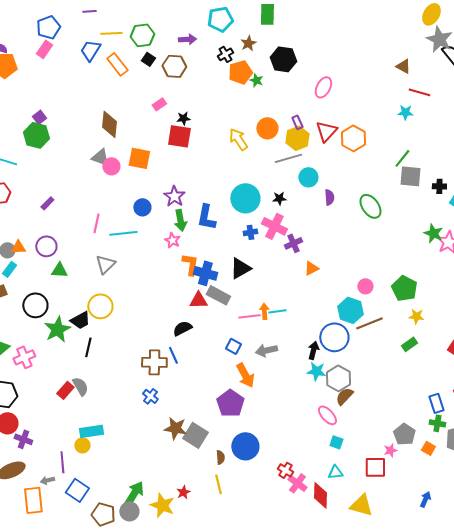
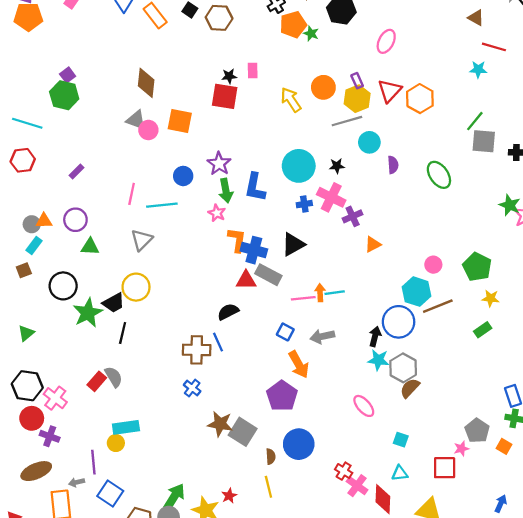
pink rectangle: (159, 104) -> (253, 71), moved, turned -56
pink cross: (24, 357) -> (55, 398), moved, turned -30
pink ellipse: (327, 415) -> (364, 406), moved

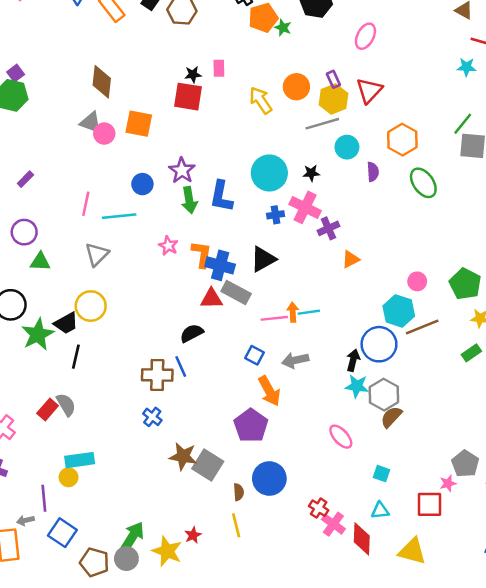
orange hexagon: (420, 99) -> (402, 140), moved
pink star: (217, 213) -> (168, 246), moved

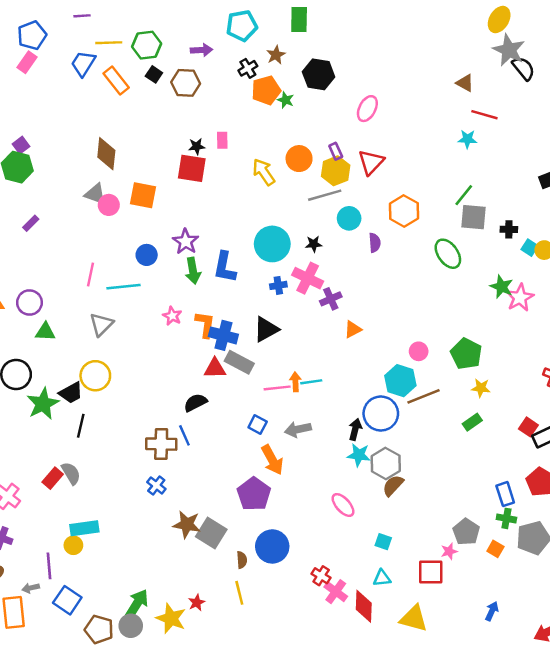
purple rectangle: (25, 179) -> (31, 223), moved
green ellipse: (423, 183) -> (448, 254), moved

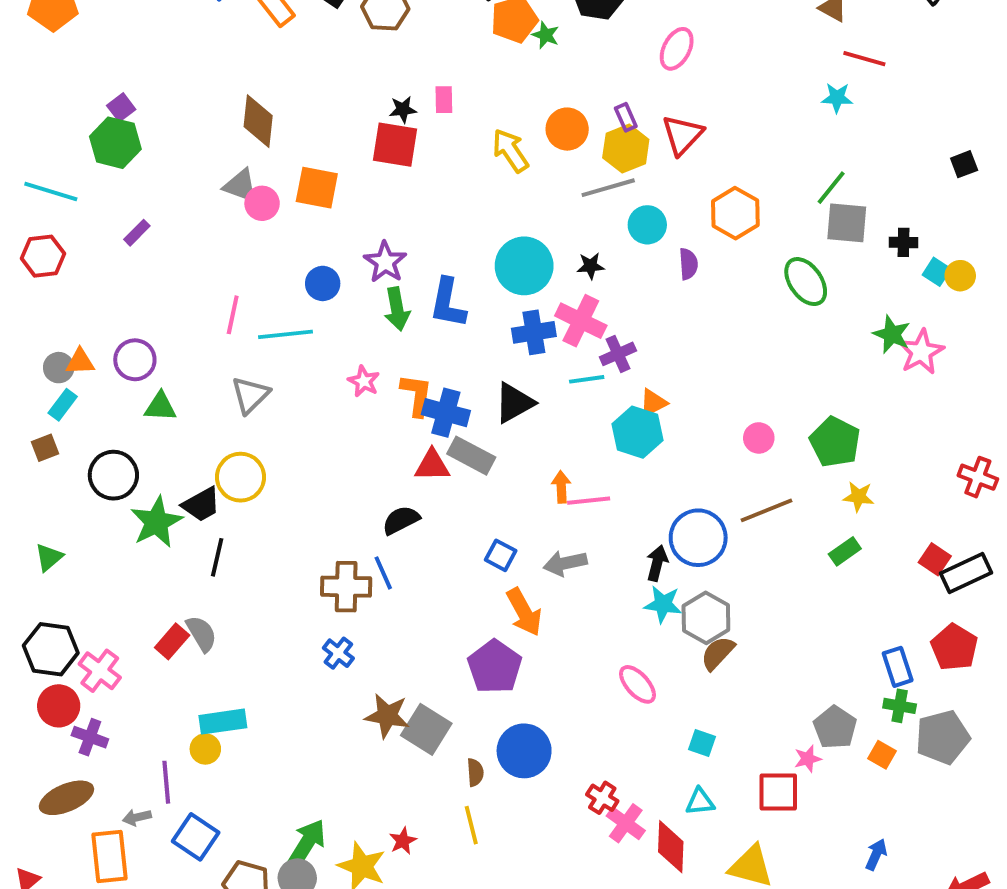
blue cross: (278, 285) -> (534, 332), size x1.5
cyan hexagon: (400, 381) -> (638, 432), moved
cyan line: (311, 382) -> (587, 379), moved
pink line: (277, 388) -> (589, 501), moved

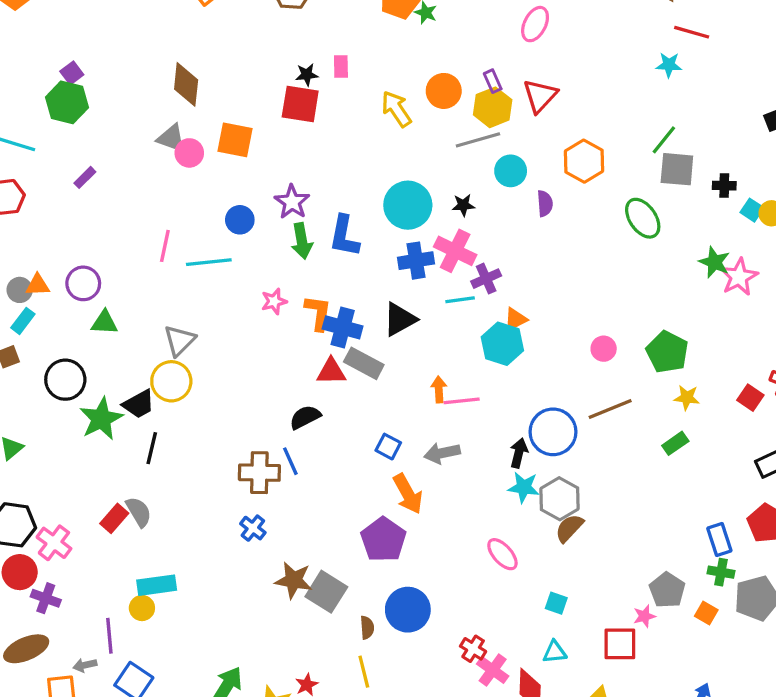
pink star: (364, 381) -> (274, 301), turned 30
gray triangle: (250, 395) -> (179, 341), moved
red square: (935, 559) -> (750, 398), moved

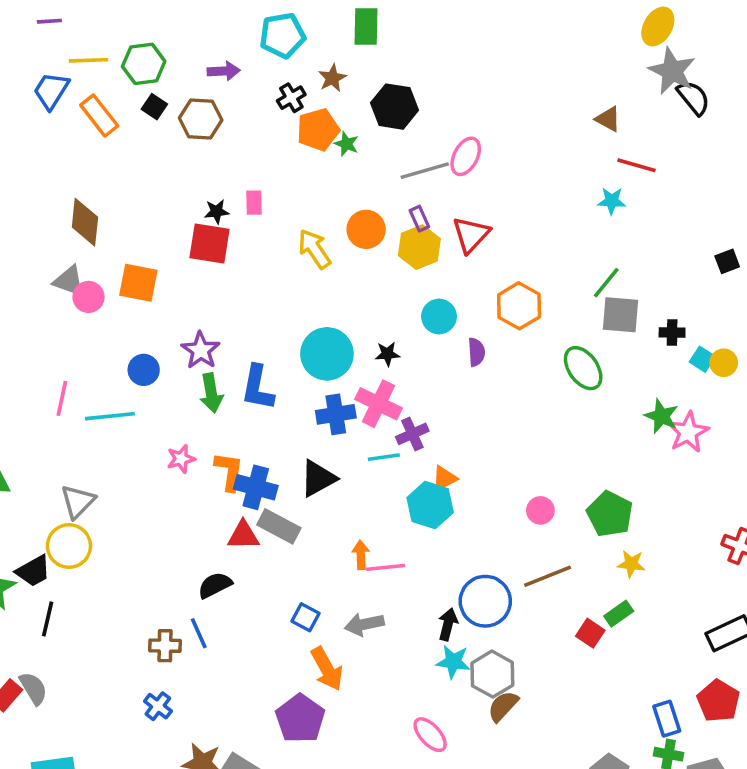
gray line: (478, 140) -> (425, 171), moved
red square: (750, 398) -> (590, 633), moved
brown cross: (259, 473) -> (165, 646), size x0.7

